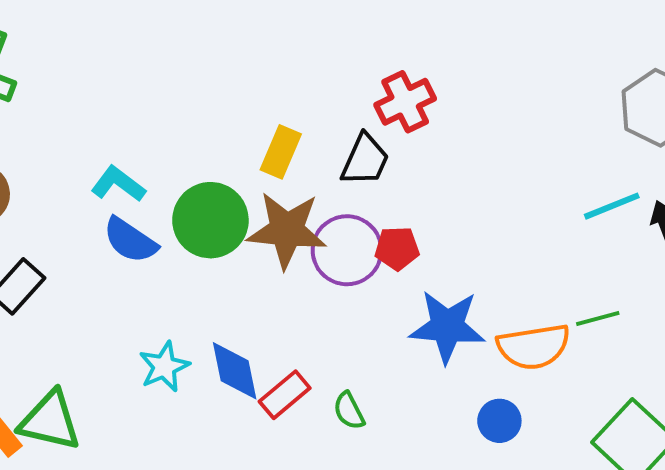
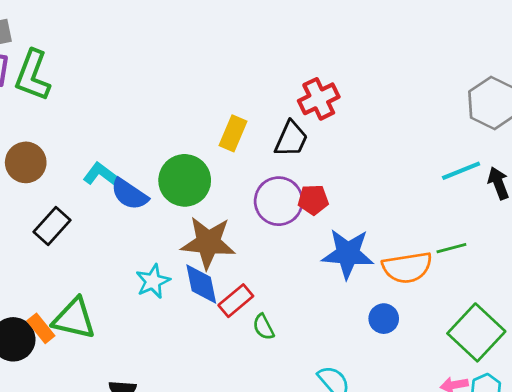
cyan L-shape: (118, 184) -> (102, 175), moved
brown star: (287, 230) -> (208, 243), moved
green semicircle: (349, 411) -> (263, 327), moved

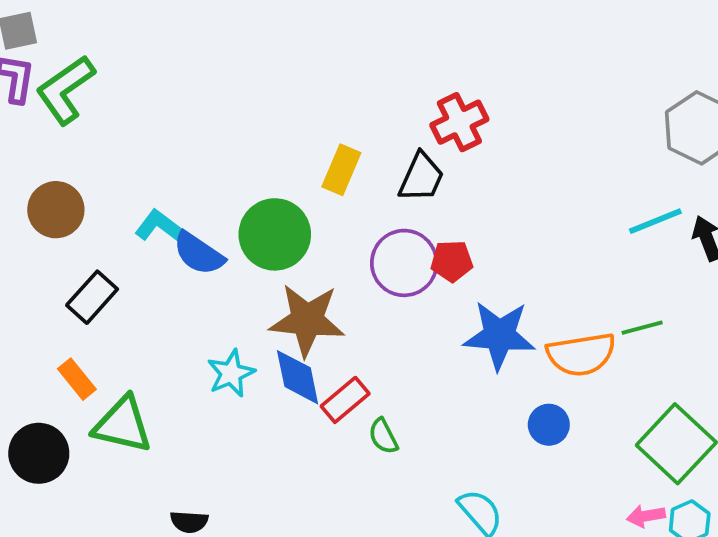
green L-shape: (33, 75) -> (65, 90), turned 34
orange rectangle: (41, 328) -> (77, 379), moved

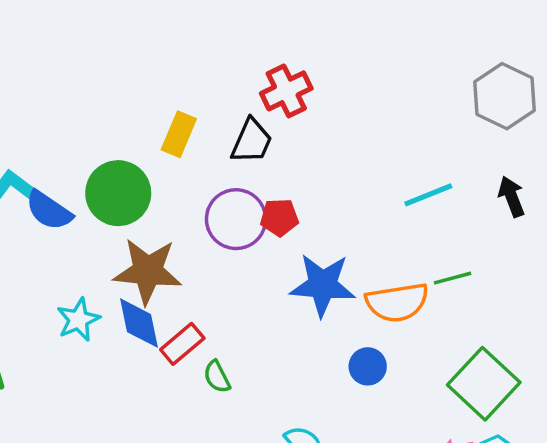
cyan line: (655, 221) -> (428, 195), moved

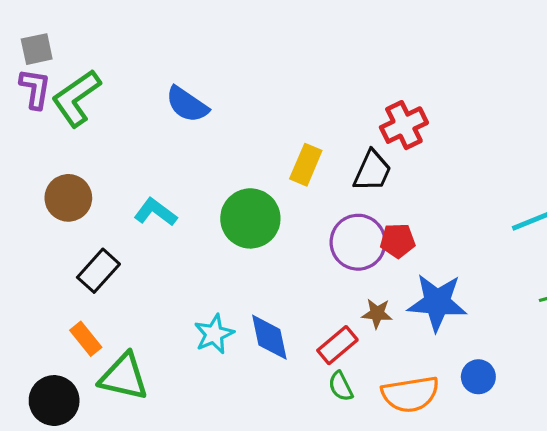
blue semicircle: (49, 210) -> (187, 104), moved
brown star: (148, 271) -> (377, 313), moved, size x0.5
orange semicircle: (397, 302) -> (410, 394), moved
red rectangle: (182, 344) -> (337, 345), moved

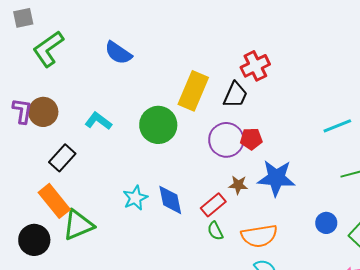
purple L-shape: (35, 89) -> (22, 111), moved
yellow rectangle: (306, 165) -> (193, 91), size x1.5
orange rectangle: (86, 339) -> (54, 201), size x1.6
green triangle: (124, 377) -> (78, 225), turned -36
blue circle: (478, 377) -> (326, 223), moved

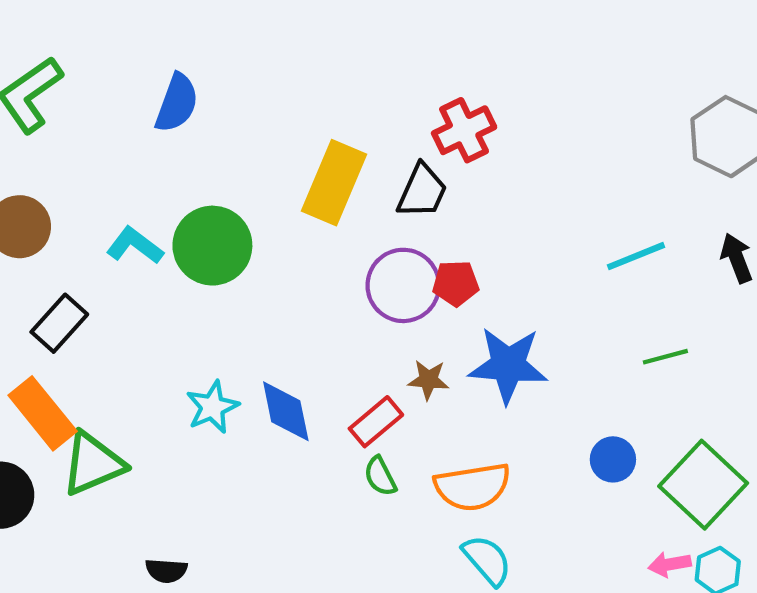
blue semicircle: (118, 53) -> (177, 103), turned -104
green circle: (158, 125) -> (212, 246), moved

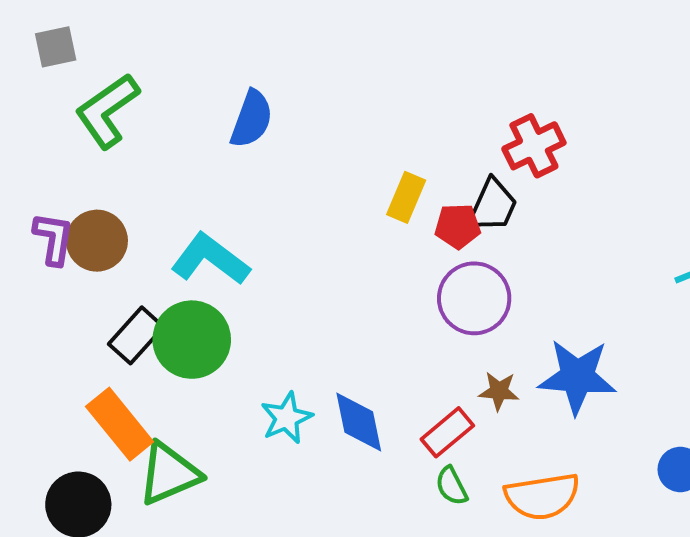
yellow rectangle: (334, 183) -> (406, 197), size x0.6
cyan L-shape: (135, 246) -> (210, 259), size x1.4
green circle: (212, 246) -> (192, 340), moved
red pentagon: (456, 283) -> (458, 226), moved

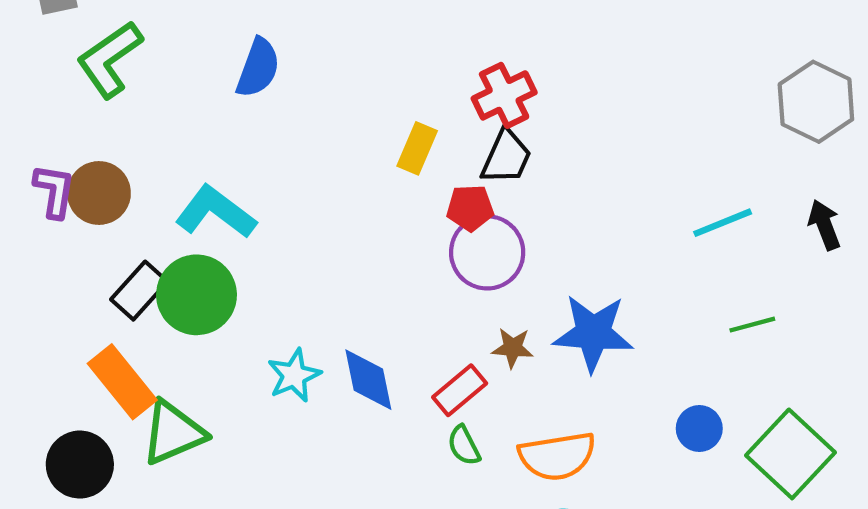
red cross: (534, 146) -> (504, 95), moved
red pentagon: (458, 226) -> (470, 208), moved

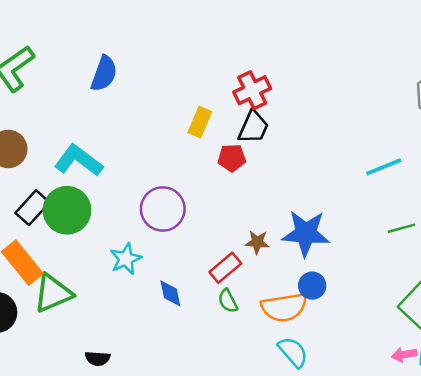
purple circle: (487, 252) -> (163, 209), moved
blue diamond: (368, 380) -> (170, 293), moved, size x0.7
blue circle: (699, 428) -> (312, 286), moved

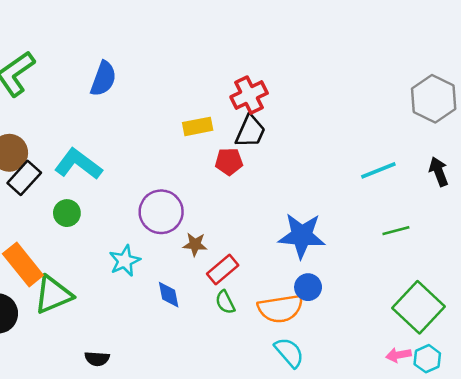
yellow rectangle: (200, 122) -> (198, 126), turned 56
black rectangle: (32, 208) -> (24, 178), moved
green circle: (67, 210) -> (67, 213), size x0.6
brown star: (257, 242) -> (195, 244), moved

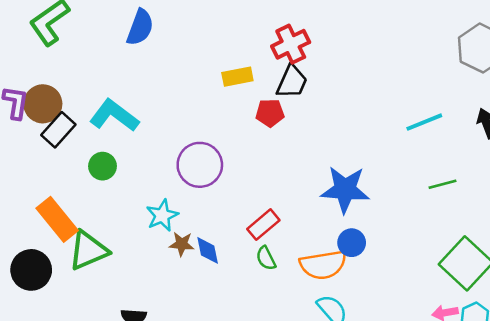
brown star: (195, 244) -> (182, 244), moved

